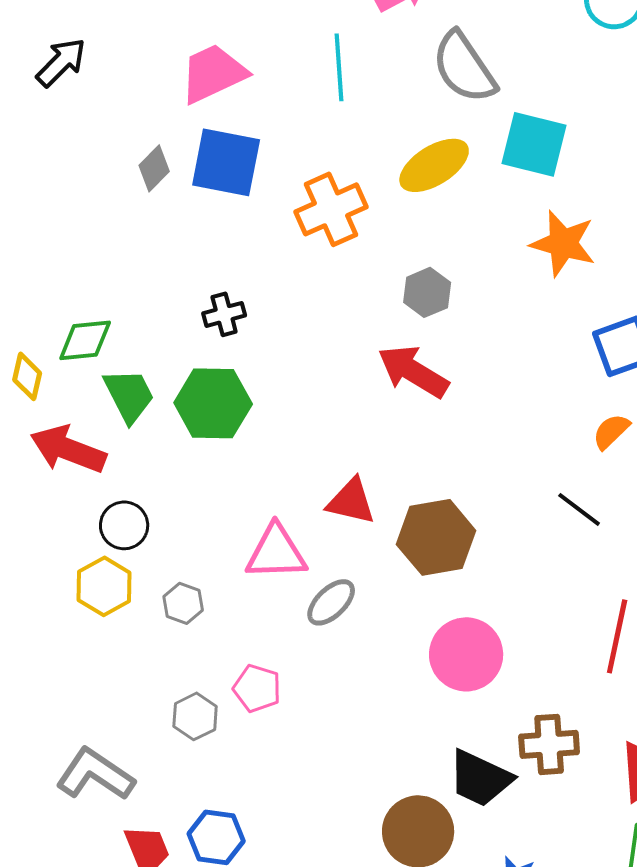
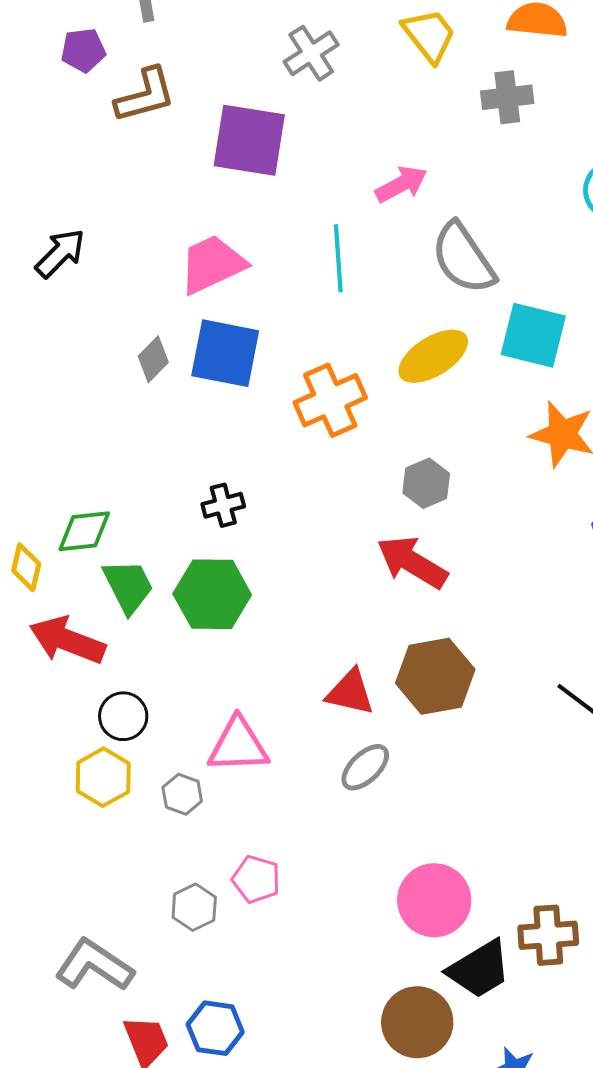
brown hexagon: (436, 537) -> (435, 676), moved
pink triangle: (276, 552) -> (238, 745), moved
gray ellipse: (331, 602) -> (365, 767), moved
pink circle: (466, 654) -> (434, 900), moved
black trapezoid: (480, 778) -> (479, 969), turned -56

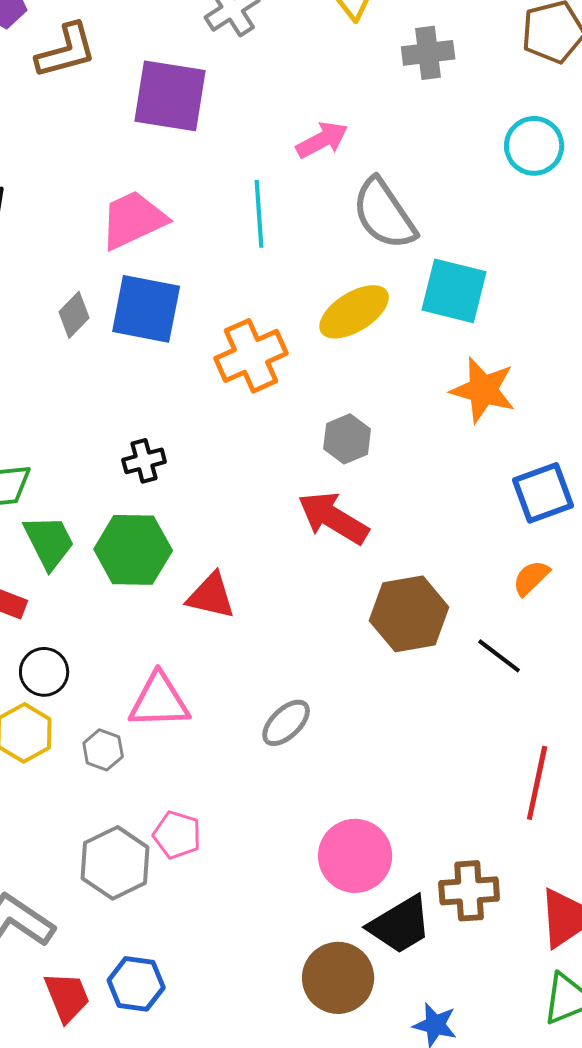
brown hexagon: (435, 676) -> (409, 614), moved
red triangle: (350, 692) -> (211, 596), moved
gray hexagon: (194, 907) -> (115, 863), size x1.5

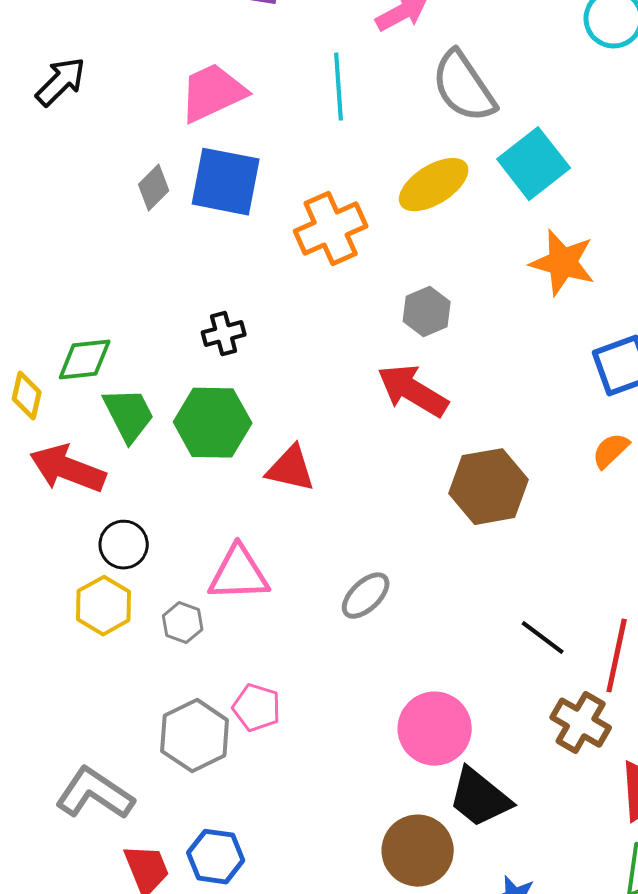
cyan square: (454, 291) -> (534, 164), turned 38
black line: (499, 656) -> (543, 638), moved
brown cross: (469, 891) -> (581, 723), moved, turned 34
black trapezoid: (400, 925) -> (480, 798), turned 70

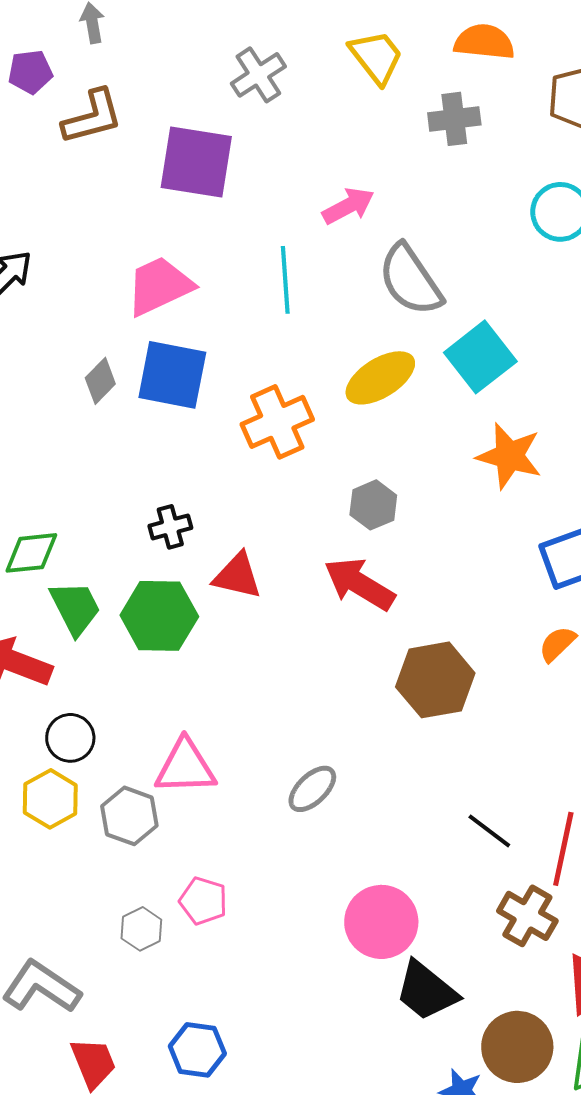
red triangle: (291, 469) -> (237, 576), moved
gray hexagon: (183, 623) -> (129, 816), size x1.4
gray hexagon: (195, 736) -> (141, 929), size x0.6
brown circle: (418, 851) -> (517, 1047), moved
blue hexagon: (216, 857) -> (197, 1050), moved

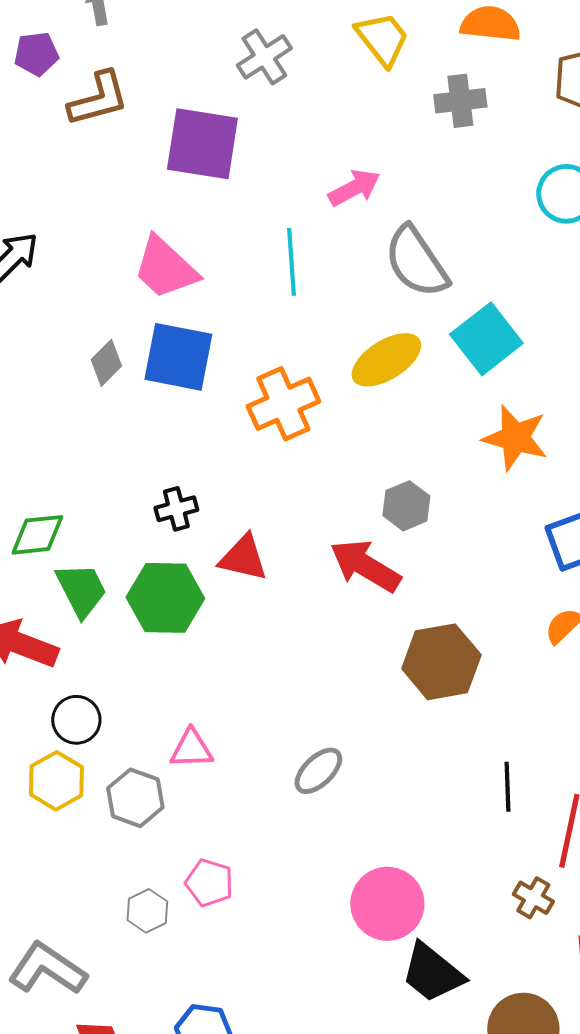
pink trapezoid: (159, 286) -> (165, 268), turned -112
gray hexagon: (373, 505) -> (406, 506), moved
pink triangle: (185, 767) -> (191, 749), size x0.7
black line: (489, 831) -> (507, 787), moved, turned 51
brown cross: (527, 916) -> (533, 898), size x0.7

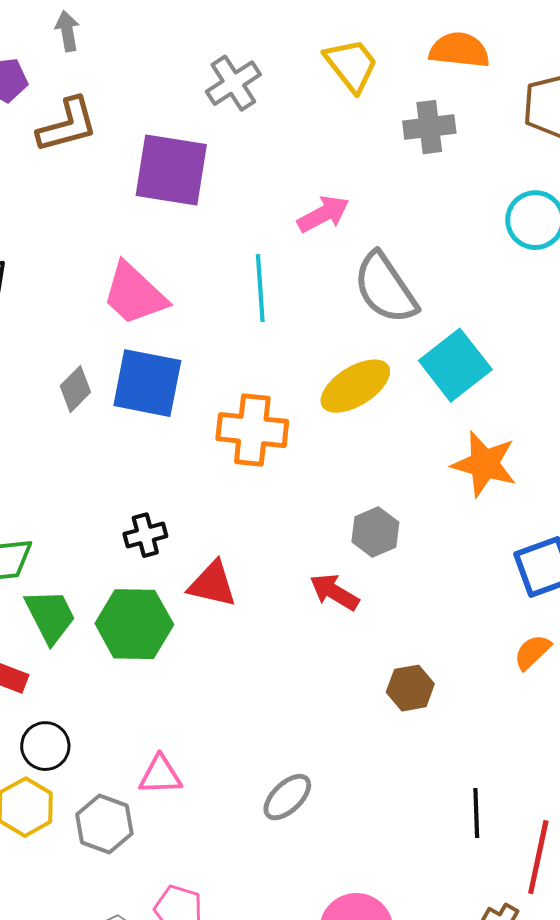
orange cross: (283, 404) -> (252, 430), turned 30
red arrow: (365, 566) -> (334, 592), size x0.7
brown hexagon: (441, 662) -> (410, 688), size x0.6

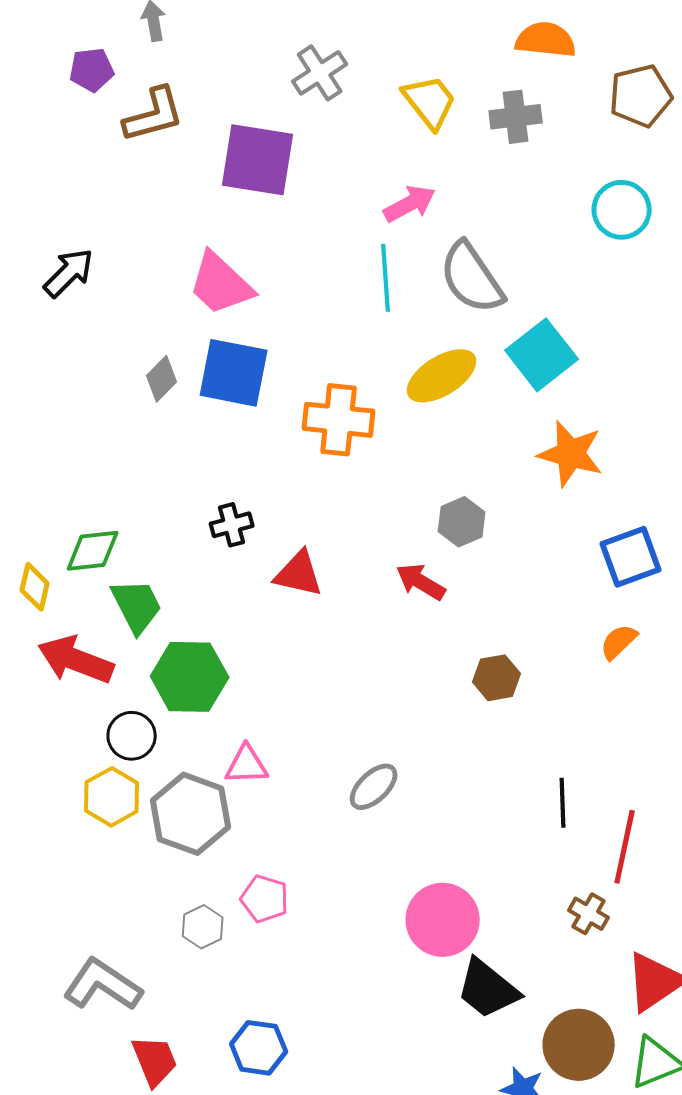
yellow trapezoid: (351, 65) -> (430, 102), moved
cyan line: (260, 288) -> (386, 278), moved
green hexagon: (134, 624) -> (190, 677), moved
gray hexagon: (104, 824) -> (191, 814), size x1.4

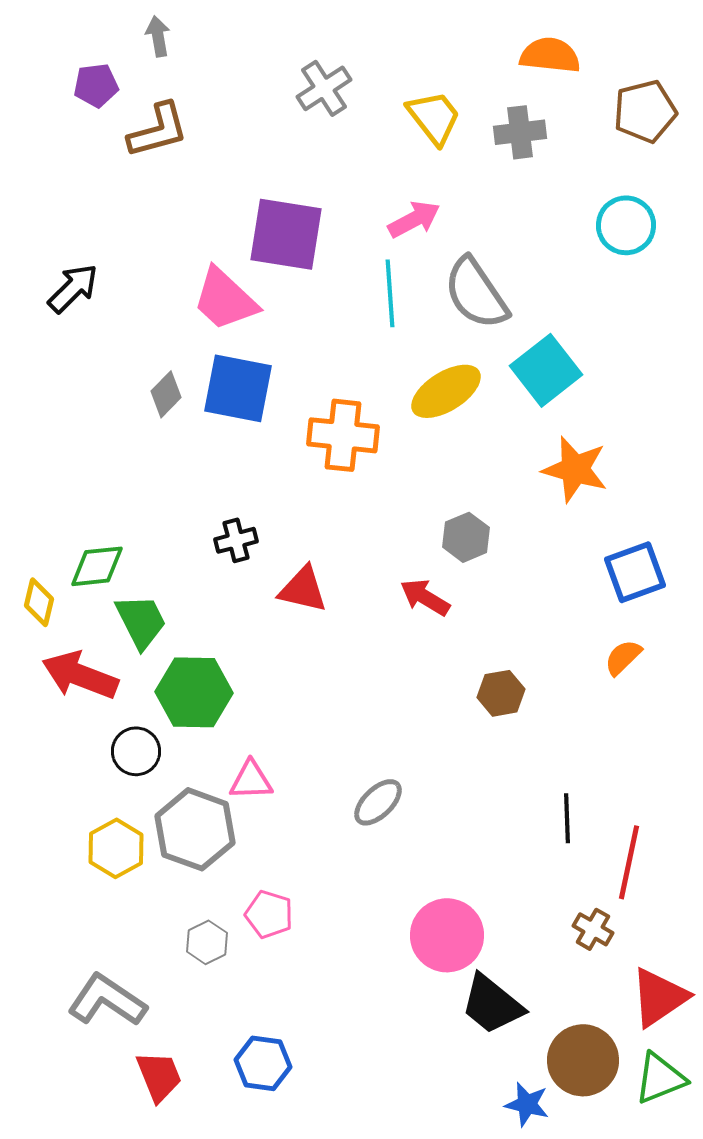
purple square: (258, 160) -> (286, 234), moved
yellow hexagon: (112, 797) -> (116, 848), moved

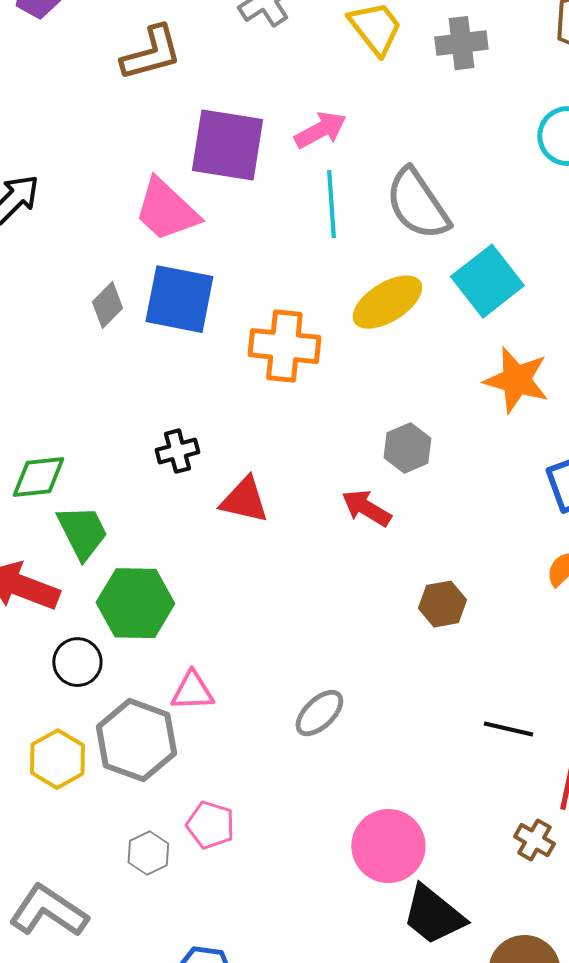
brown L-shape: (158, 130) -> (151, 53), moved
pink arrow: (414, 219) -> (320, 130), moved
black line: (567, 818) -> (508, 729), turned -75

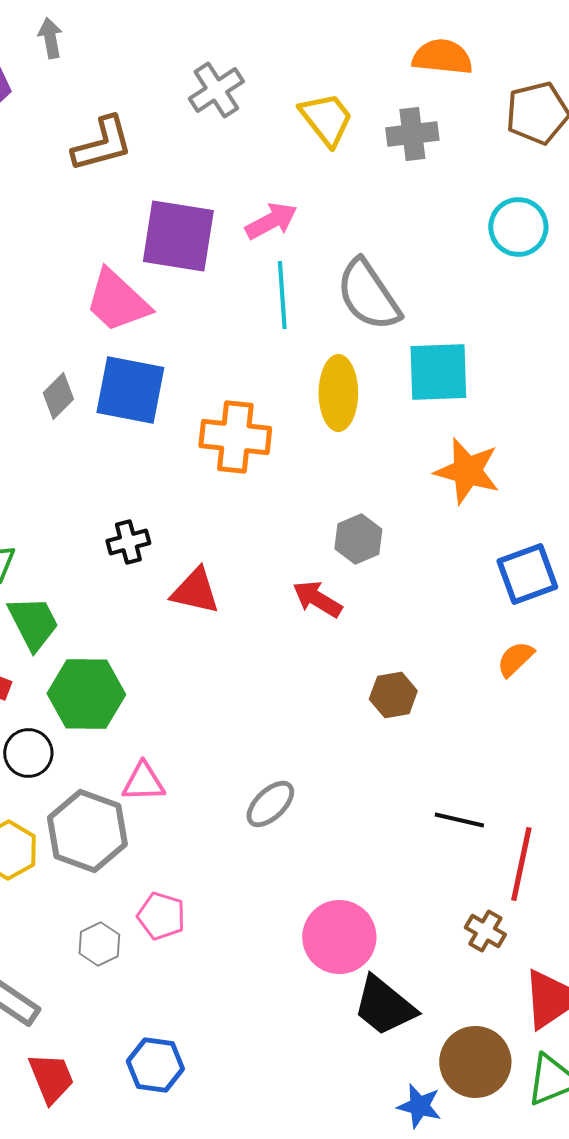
cyan square: (487, 281) -> (438, 372), turned 36
yellow ellipse: (387, 302) -> (338, 393), turned -58

